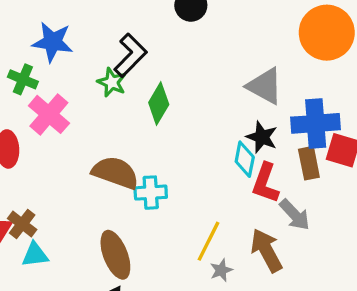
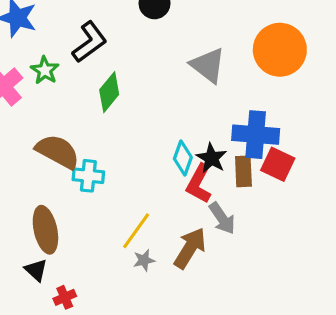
green star: (112, 82) -> (45, 70), moved
gray triangle: (265, 86) -> (208, 65), moved
black star: (262, 137) -> (212, 158), moved
brown arrow: (266, 250) -> (190, 248), turned 51

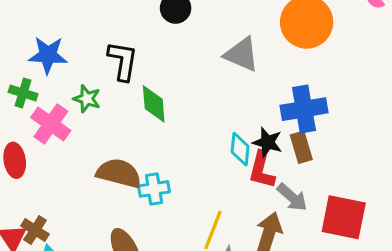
black L-shape: (89, 42) -> (123, 61), turned -30
green diamond: (109, 92) -> (154, 104), turned -30
red square: (278, 164) -> (344, 217), moved, size x1.4

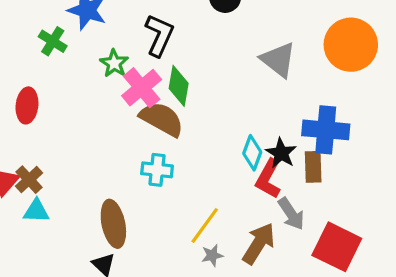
pink cross: (51, 124) -> (142, 88), moved
brown semicircle: (119, 173) -> (162, 119), moved

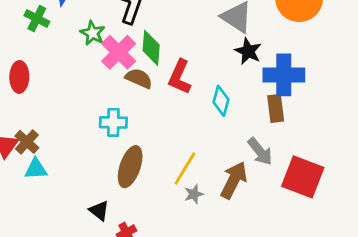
brown semicircle: (162, 119) -> (139, 78), size x0.7
black star: (281, 153) -> (248, 51), moved
cyan cross: (157, 170) -> (113, 122), moved
red L-shape: (268, 179) -> (180, 77), moved
brown ellipse: (113, 224) -> (130, 167), moved, turned 36

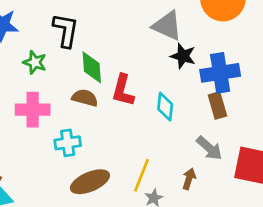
pink cross: (119, 52) -> (33, 110), moved, turned -36
brown ellipse: (130, 167) -> (90, 182), turned 57
brown arrow: (234, 180) -> (189, 179), size x0.6

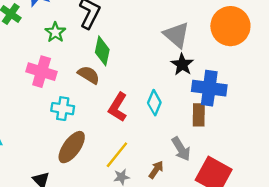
red L-shape: (123, 90) -> (118, 107), moved
brown ellipse: (90, 182) -> (72, 147), turned -48

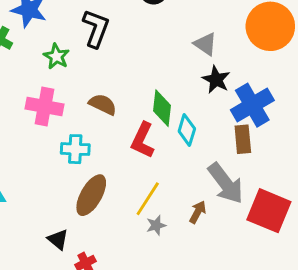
gray triangle: (177, 35) -> (205, 44), size x0.7
green diamond: (102, 51) -> (162, 108), moved
blue cross: (209, 88) -> (252, 105), turned -32
gray arrow: (181, 149) -> (226, 183), size x1.4

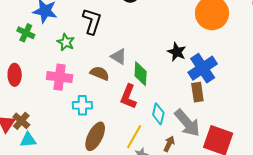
gray triangle: (205, 44) -> (119, 56), moved
cyan diamond: (187, 130) -> (158, 114), moved

